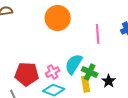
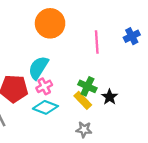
cyan semicircle: (74, 64) -> (38, 68), moved
yellow rectangle: (86, 84) -> (83, 100), turned -35

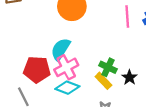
pink line: (97, 42) -> (127, 17), moved
pink cross: (44, 86) -> (66, 67), size x1.5

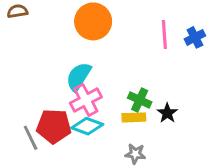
red pentagon: (37, 70) -> (54, 126), moved
yellow rectangle: (103, 81) -> (134, 117), turned -48

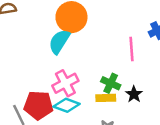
pink line: (164, 35) -> (131, 49), moved
cyan semicircle: (79, 77) -> (59, 42), moved

